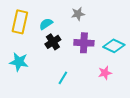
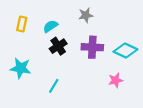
yellow rectangle: (20, 22) -> (22, 24), size x0.6
cyan line: (63, 78) -> (54, 86), moved

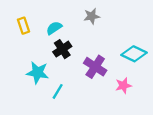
yellow rectangle: (22, 24) -> (23, 26), turned -32
purple cross: (92, 47) -> (95, 67), moved, turned 30
cyan star: (21, 68) -> (38, 73), moved

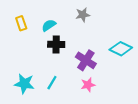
black cross: (62, 49) -> (56, 44), turned 35
cyan star: (38, 73) -> (24, 84), moved
pink star: (123, 86) -> (88, 85), moved

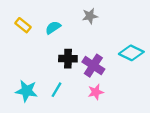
yellow rectangle: (21, 23) -> (23, 25), turned -32
black cross: (56, 44) -> (68, 59), moved

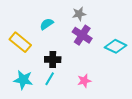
yellow rectangle: (23, 25) -> (20, 42), moved, size x1.5
black cross: (68, 59) -> (53, 59), moved
purple cross: (93, 66) -> (82, 35), moved

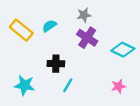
yellow rectangle: (20, 42) -> (21, 30), moved
cyan line: (50, 79) -> (68, 85), moved
pink star: (84, 81) -> (119, 86), moved

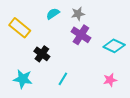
cyan semicircle: (49, 26) -> (53, 14), moved
black cross: (56, 64) -> (42, 54), moved, turned 35

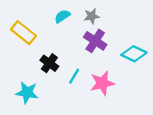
cyan line: (63, 79) -> (74, 76), moved
pink star: (110, 80) -> (102, 83), moved, size x1.5

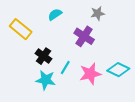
gray star: (92, 16) -> (98, 13), moved
cyan diamond: (134, 54) -> (118, 70), moved
cyan star: (27, 93) -> (46, 80), moved

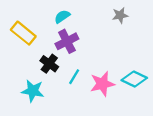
gray star: (98, 13) -> (120, 15), moved
purple cross: (84, 36) -> (67, 41), moved, turned 30
cyan star: (46, 80) -> (33, 91), moved

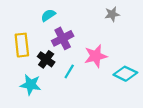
cyan semicircle: (62, 17) -> (48, 15), moved
yellow rectangle: (23, 33) -> (22, 45), moved, turned 45
pink star: (102, 84) -> (96, 56), moved

